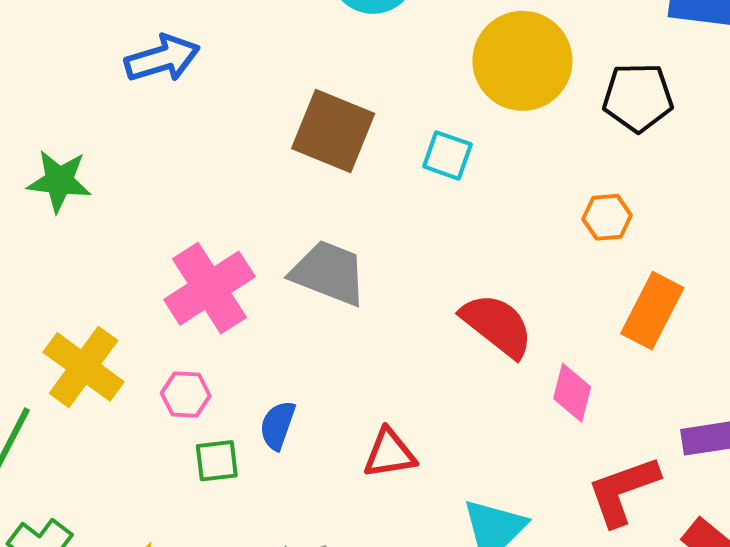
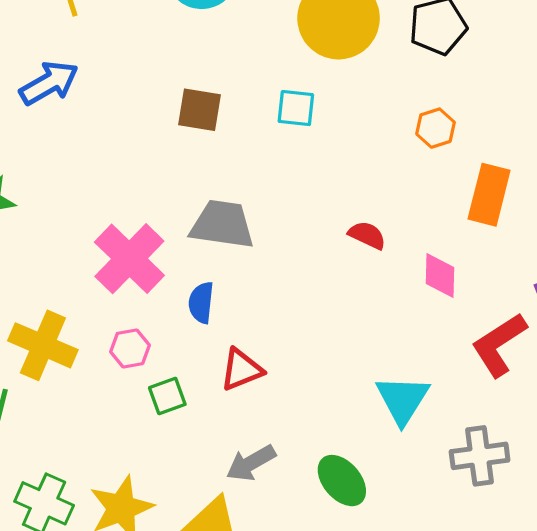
brown square: (333, 131) -> (200, 110), size x0.7
red semicircle: (497, 325) -> (367, 235), size x0.6
blue semicircle: (277, 425) -> (201, 303), moved
red triangle: (390, 453) -> (241, 370), moved

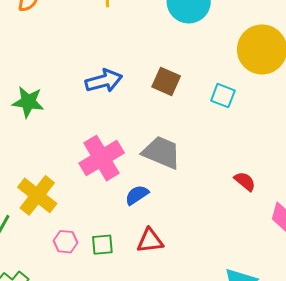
blue arrow: (49, 83) -> (104, 81), moved
blue semicircle: (201, 303) -> (137, 195), turned 35
pink hexagon: (130, 349) -> (65, 242), moved

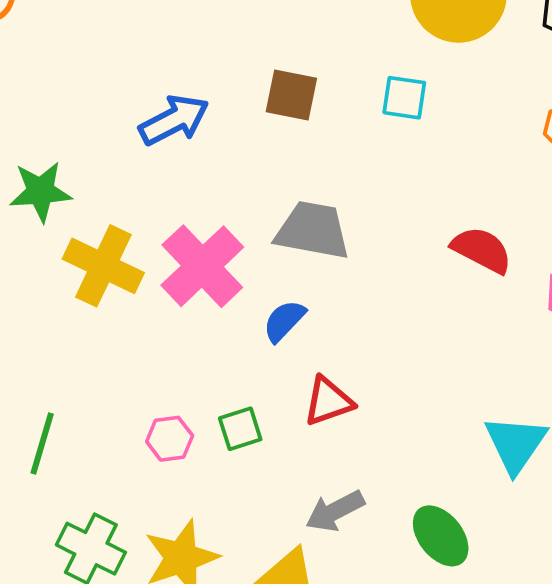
red semicircle: (245, 181) -> (482, 250), size x1.4
yellow cross: (37, 195) -> (103, 266), moved

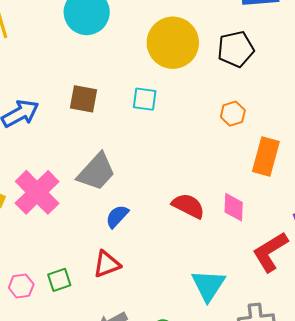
gray trapezoid: (313, 230) -> (96, 172), turned 123
red semicircle: (482, 250) -> (188, 206), moved
blue semicircle: (284, 321) -> (117, 216), moved

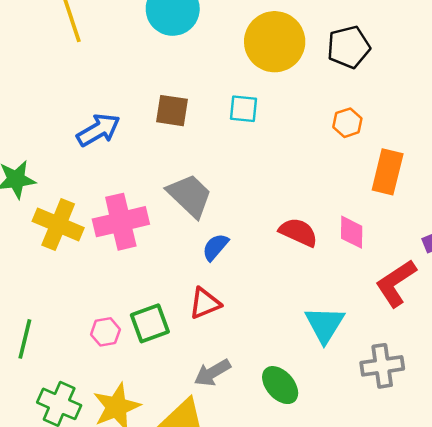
gray trapezoid: (96, 172) -> (190, 196), turned -87
pink cross: (37, 192) -> (121, 222), turned 33
green square: (59, 280) -> (150, 323), size x1.4

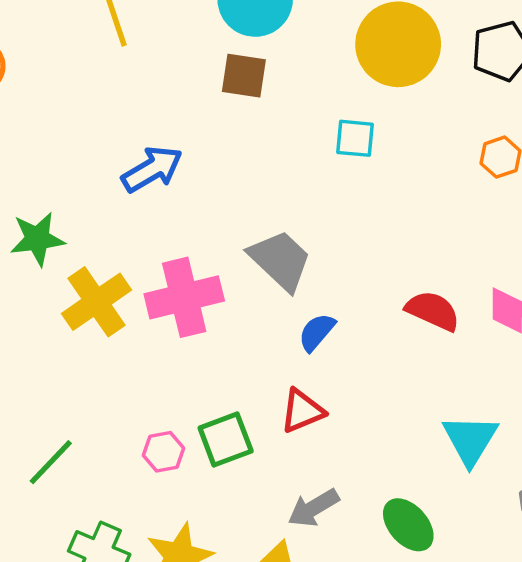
brown square: (172, 111) -> (244, 76), moved
yellow cross: (58, 225) -> (96, 302), turned 33
green line: (25, 339) -> (51, 462), turned 30

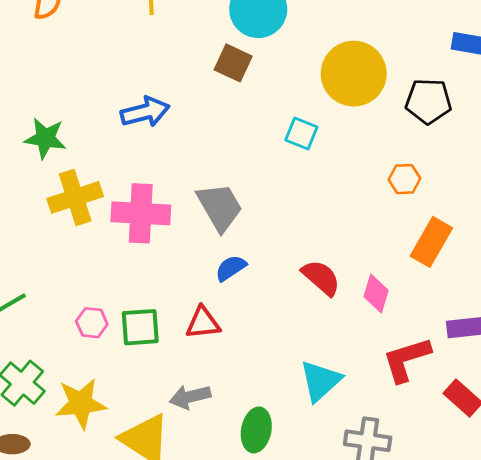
green ellipse: (408, 525) -> (256, 430), turned 36

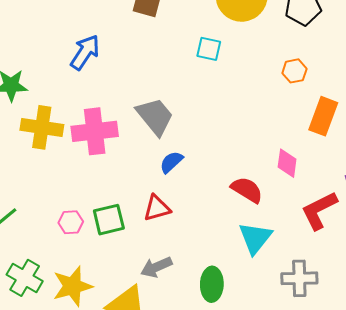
blue arrow: (145, 112) -> (85, 52), turned -33
yellow cross: (75, 197) -> (42, 127), turned 36
red semicircle: (321, 278) -> (247, 190), moved

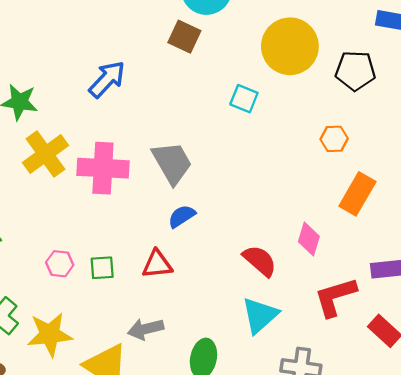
yellow cross: (42, 127) -> (46, 154), turned 36
green square: (109, 220) -> (102, 268), size x0.7

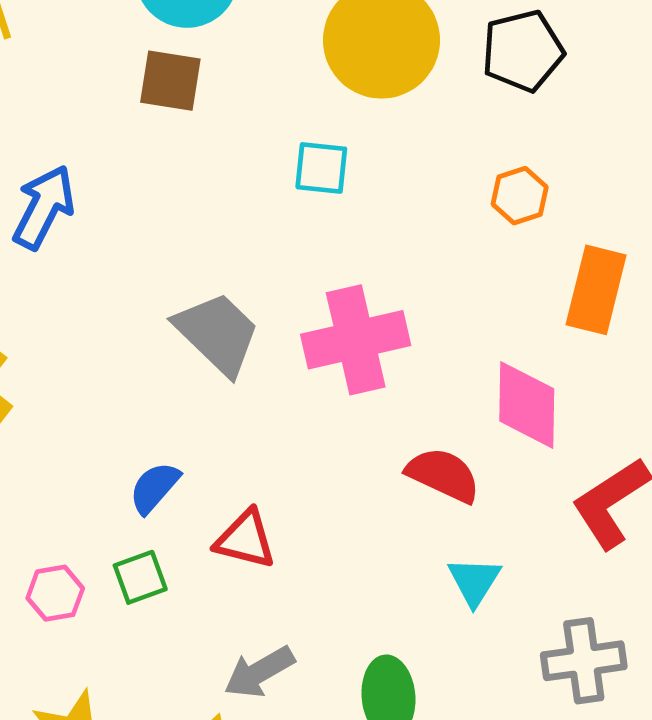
pink cross: (103, 168) -> (356, 340), moved
blue semicircle: (182, 216) -> (154, 488), moved
pink diamond: (309, 239) -> (527, 405), size x1.4
red triangle: (157, 264) -> (245, 539), turned 36
cyan triangle: (260, 315) -> (474, 581), size x0.7

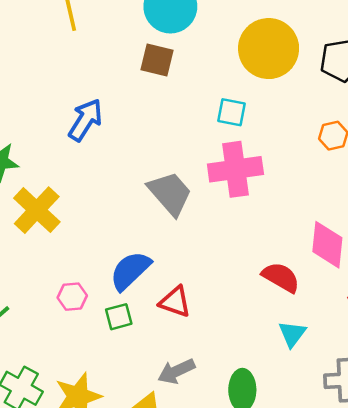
pink cross: (356, 340) -> (235, 169), moved
blue semicircle: (154, 488) -> (130, 271), size x1.5
pink hexagon: (55, 593) -> (72, 297), moved

